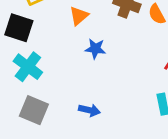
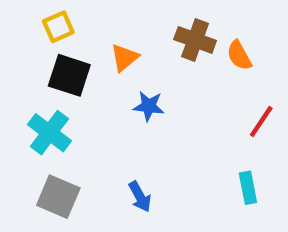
black square: (19, 28) -> (69, 75), moved
blue arrow: (89, 110) -> (140, 197), turned 48

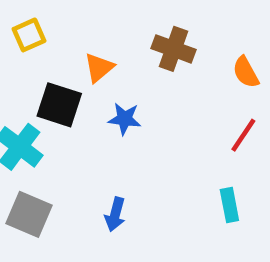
orange semicircle: (239, 55) -> (246, 72), moved
black square: (69, 75) -> (59, 105), moved
blue arrow: (140, 197) -> (115, 214), turned 44

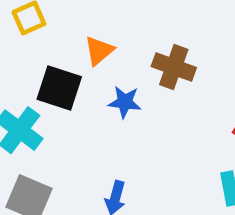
brown cross: (173, 49) -> (174, 67), moved

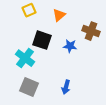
orange triangle: (99, 51) -> (59, 15), moved

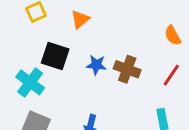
brown cross: (91, 31) -> (127, 69), moved

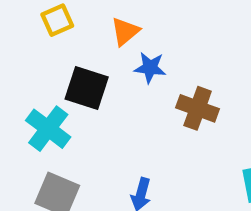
blue star: (96, 65) -> (150, 68), moved

